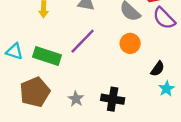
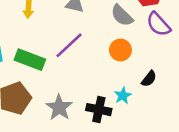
cyan star: (166, 89) -> (123, 96), moved
gray star: (76, 99) -> (59, 107), size x1.5

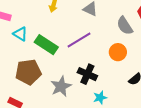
cyan star: (123, 96) -> (100, 98), moved
black cross: (99, 110) -> (87, 74), moved

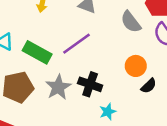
orange circle: (118, 52) -> (136, 66), moved
gray star: (61, 86) -> (58, 87), moved

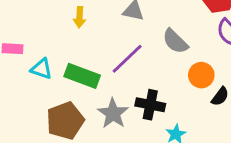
gray semicircle: (131, 22) -> (175, 41), moved

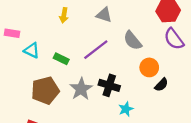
green rectangle: (82, 76) -> (61, 59), size x0.6

